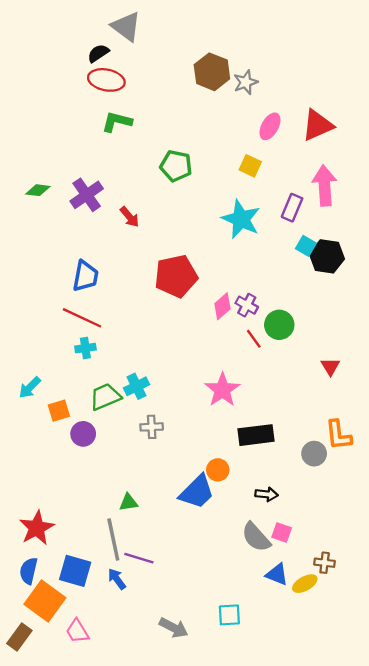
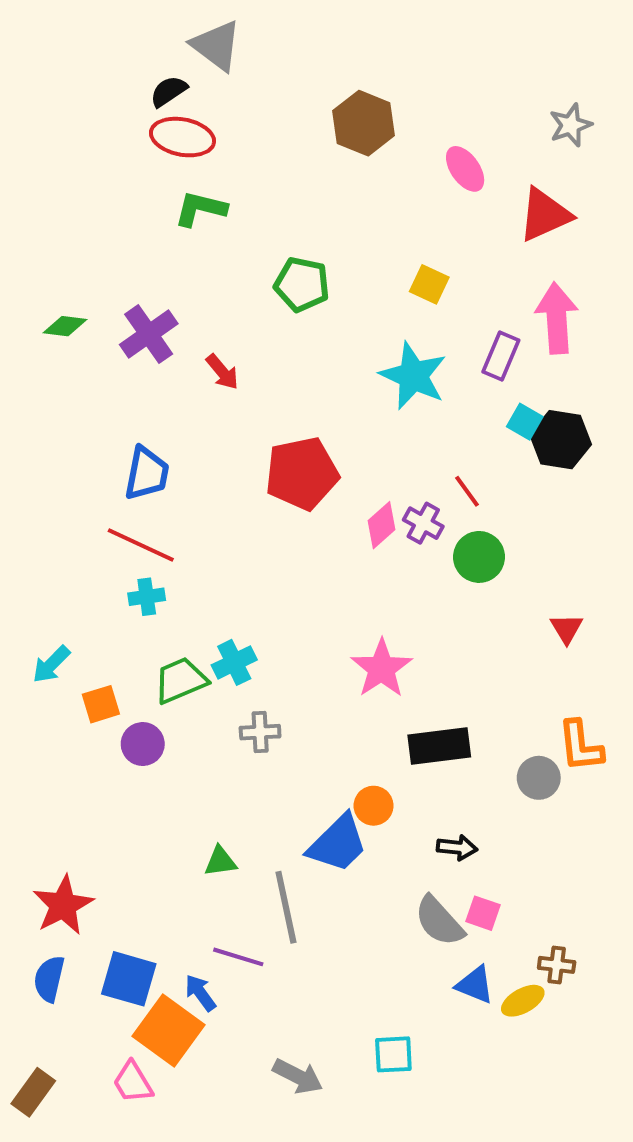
gray star: (246, 82) -> (571, 125), moved
pink ellipse: (270, 126) -> (465, 169), moved, turned -64
red line: (254, 339) -> (467, 491), moved
gray line: (113, 539) -> (286, 907), moved
orange square: (45, 601) -> (169, 1031), moved

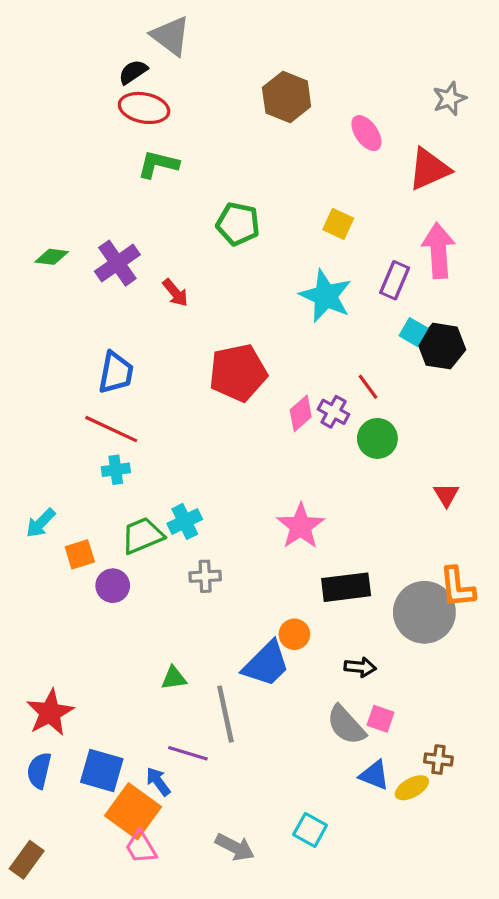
gray circle: (539, 778) -> (424, 612), size x1.8
cyan square: (393, 1054) -> (310, 830), turned 32
pink trapezoid: (133, 1082) -> (141, 847), moved

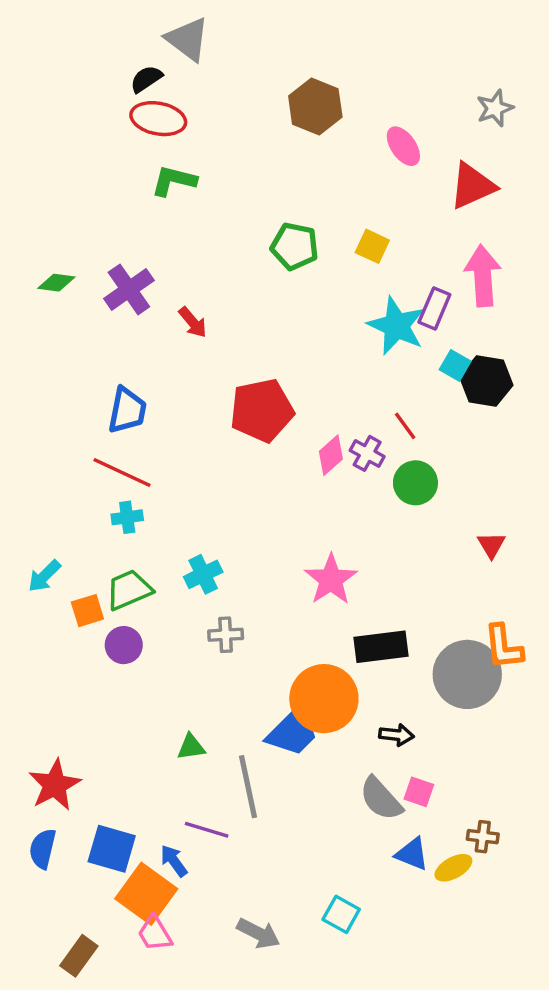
green pentagon: (238, 224) -> (295, 246), moved
cyan star: (326, 296) -> (396, 326), moved
green trapezoid: (142, 536) -> (129, 590), moved
orange circle: (294, 634) -> (324, 699), size x2.0
brown rectangle: (27, 860) -> (79, 956), moved

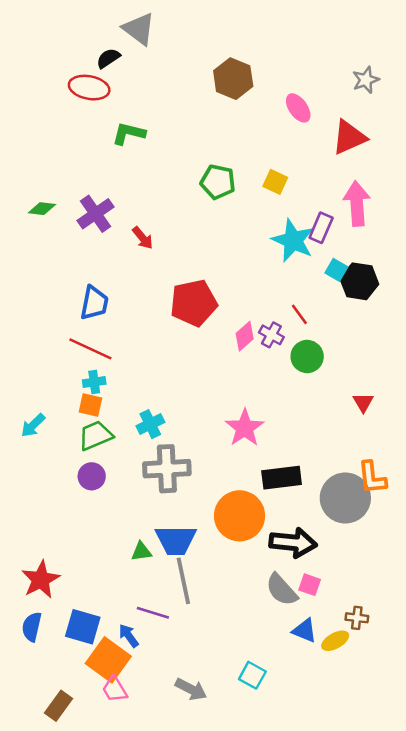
red ellipse: (158, 119) -> (89, 88), moved
orange square: (87, 611) -> (90, 405), moved, turned 30
gray cross: (226, 635) -> (167, 469), size x1.8
blue trapezoid: (293, 731) -> (176, 540), moved, turned 45
black arrow: (396, 735) -> (293, 543), size x1.8

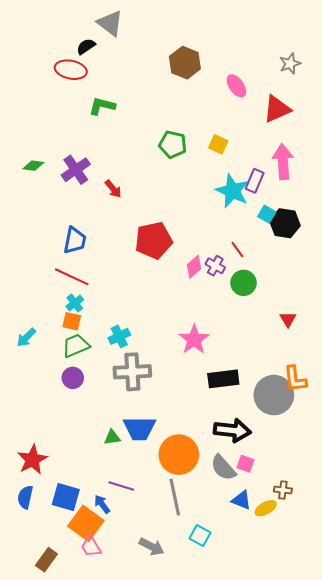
cyan cross: (94, 382) -> (75, 303), turned -30
orange circle: (240, 516) -> (179, 455), moved
gray line: (183, 581) -> (175, 497), moved

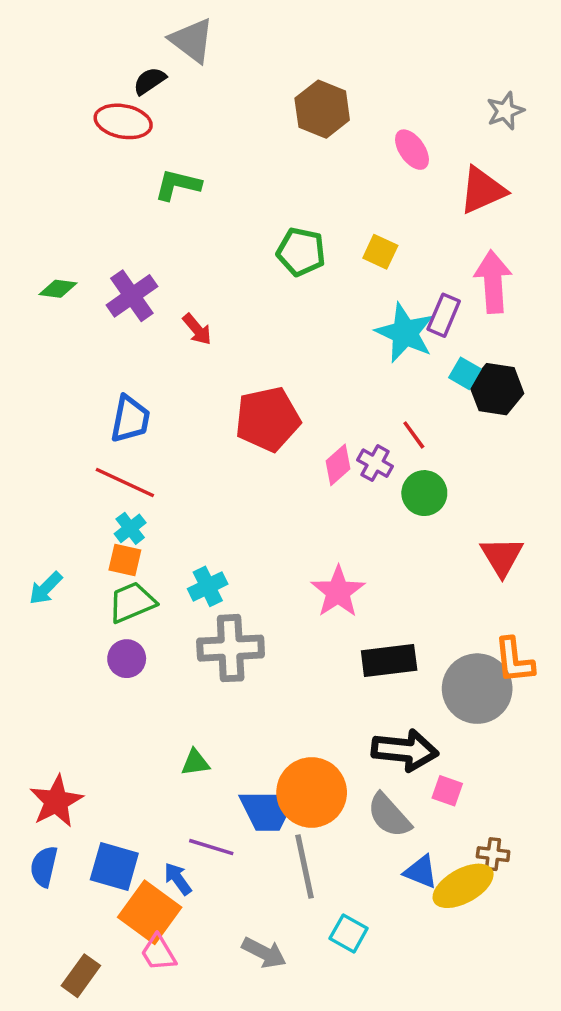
red triangle: (288, 319) -> (502, 556), size x1.5
blue trapezoid: (139, 428) -> (268, 810), moved
pink square: (246, 464) -> (447, 791), moved
yellow ellipse: (266, 508) -> (463, 886), size x1.6

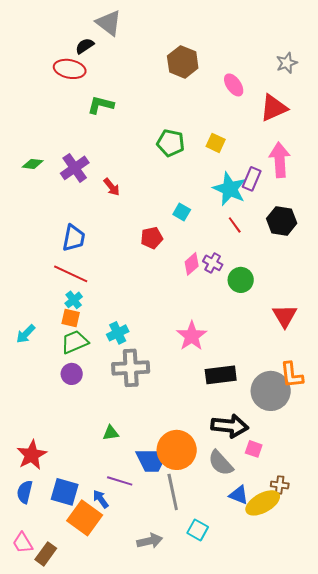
cyan square: (465, 373) -> (182, 212), moved
red pentagon: (268, 419) -> (152, 238), size x0.6
red line: (414, 435) -> (235, 225), moved
pink trapezoid: (158, 953) -> (23, 543), moved
gray arrow: (264, 953) -> (150, 541), turned -40

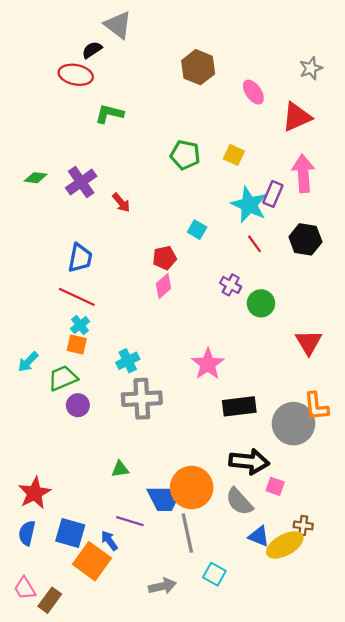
pink diamond: (192, 264) -> (163, 286), moved
green trapezoid: (75, 342) -> (63, 378), moved

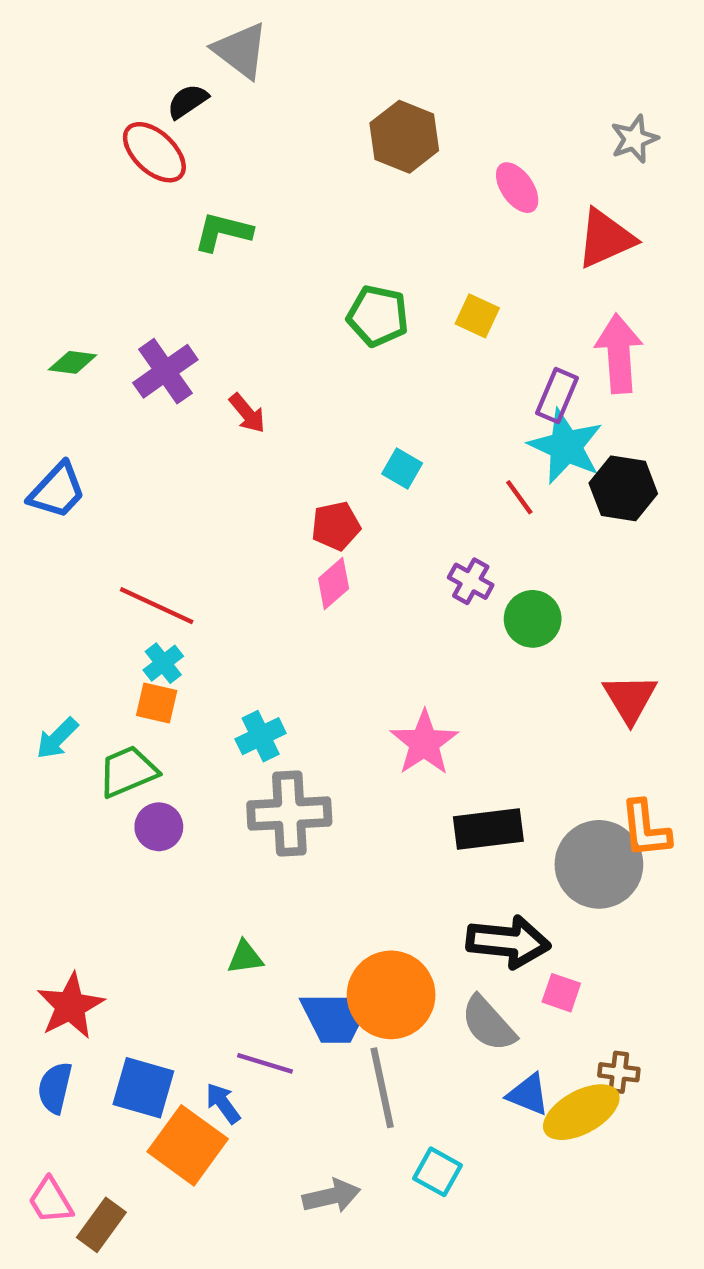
red ellipse: (76, 75) -> (154, 152), turned 32
cyan star: (249, 205) -> (566, 446), moved
blue trapezoid: (80, 258) -> (57, 491), moved, turned 32

